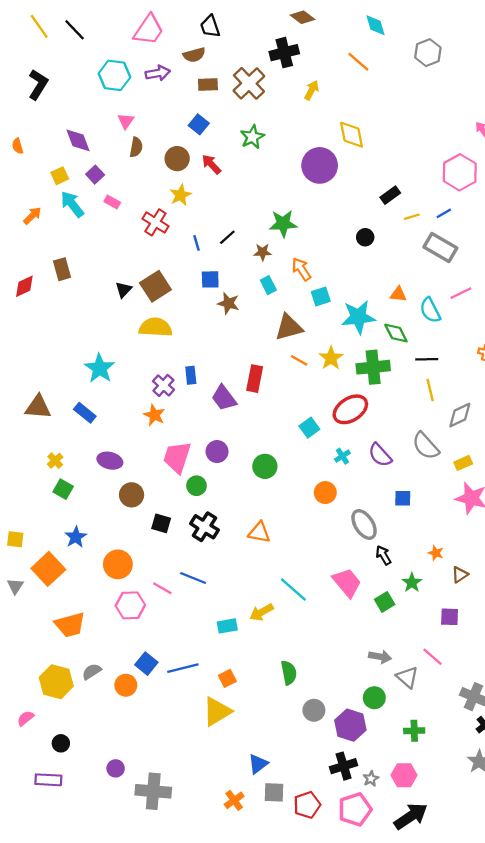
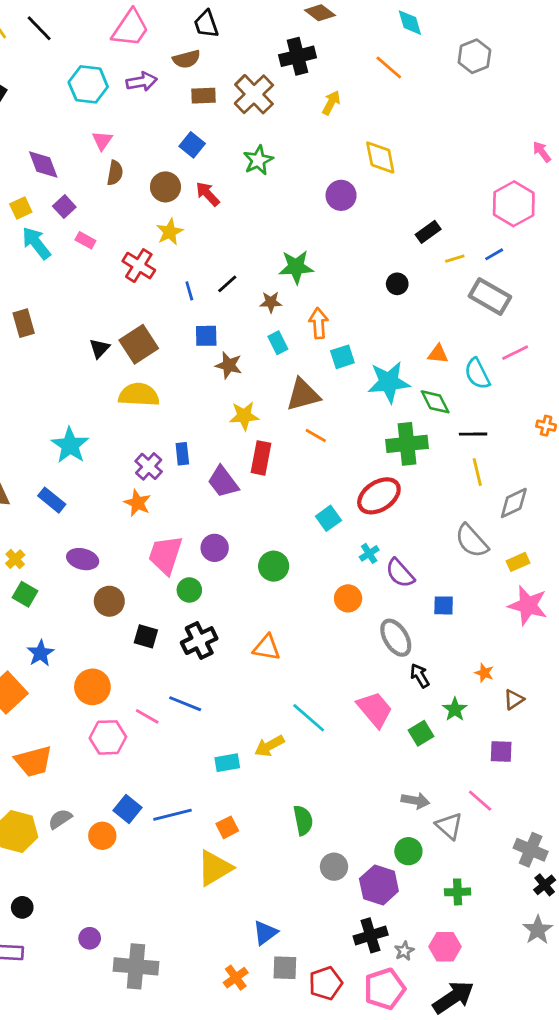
purple circle: (320, 165) -> (341, 195), size x0.7
orange arrow: (301, 269) -> (319, 323), turned 30
yellow star: (331, 358) -> (244, 416), moved, turned 30
purple semicircle: (380, 455) -> (400, 573), moved
black cross: (204, 527) -> (199, 641), turned 32

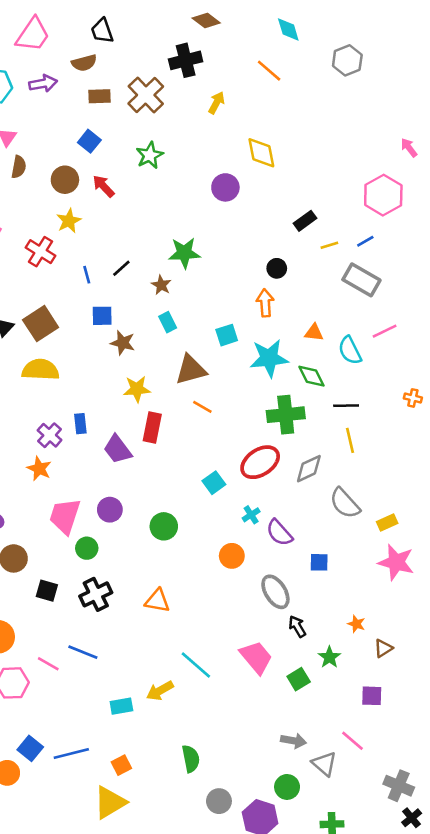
brown star: (271, 302) -> (161, 285), turned 30
orange arrow: (319, 323) -> (265, 303), moved
gray diamond: (514, 503) -> (309, 469), moved

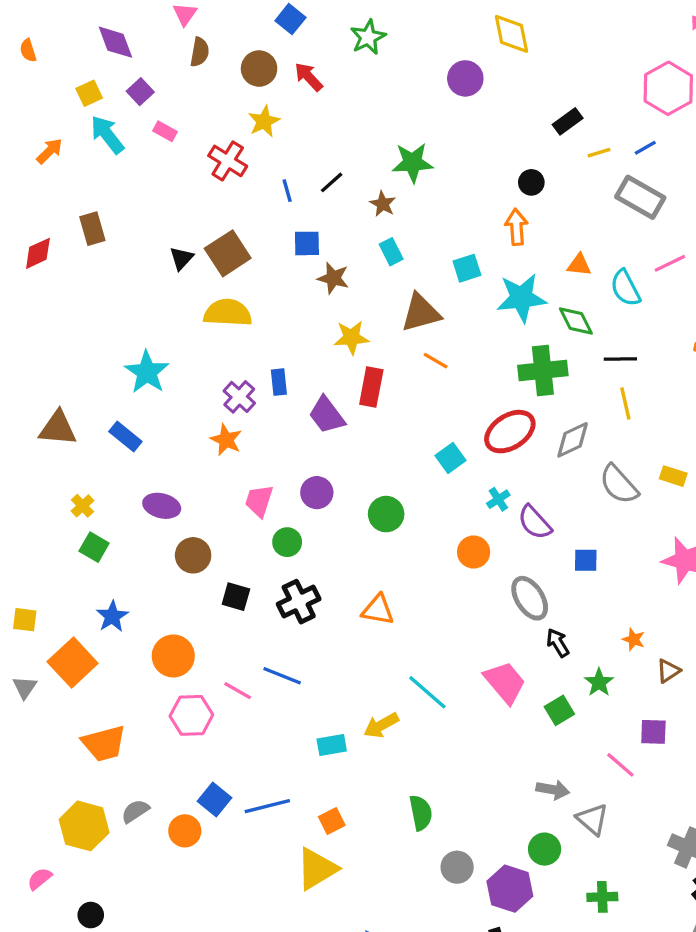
pink trapezoid: (65, 516) -> (259, 501), size x0.7
yellow rectangle: (387, 523) -> (673, 476), moved, turned 42
pink line: (352, 741) -> (620, 765), moved

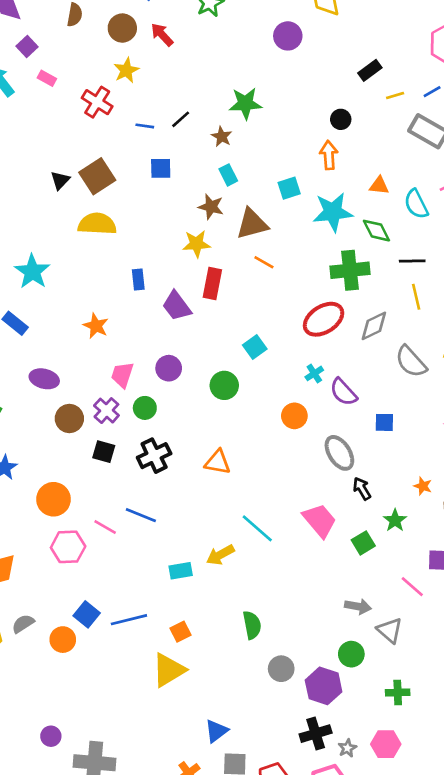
blue line: (287, 191) -> (145, 126), turned -66
brown star: (333, 278) -> (211, 207), moved
purple cross: (239, 397) -> (106, 411), moved
cyan square: (450, 458) -> (255, 347), moved

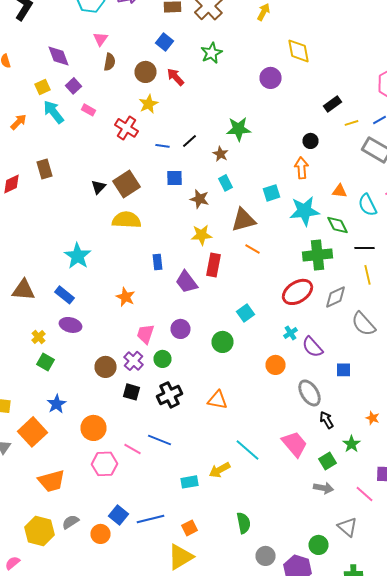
brown star: (211, 207) -> (200, 199), moved
purple ellipse: (44, 379) -> (70, 325), moved
gray arrow: (358, 606) -> (324, 488), moved

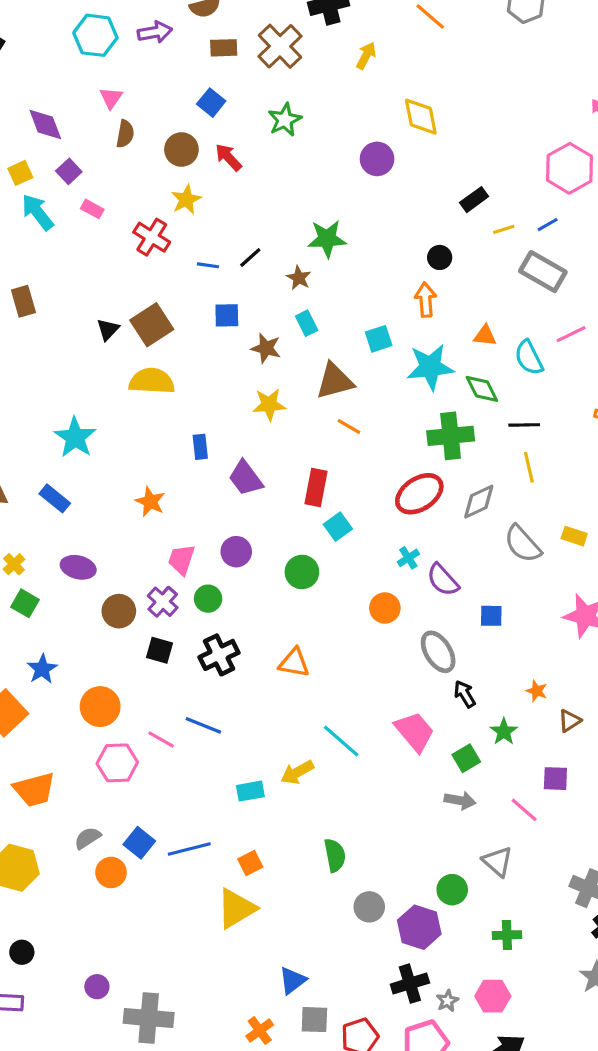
red rectangle: (214, 265) -> (316, 488), moved
purple ellipse: (70, 325) -> (78, 567), moved
gray semicircle: (70, 522) -> (88, 838), moved

